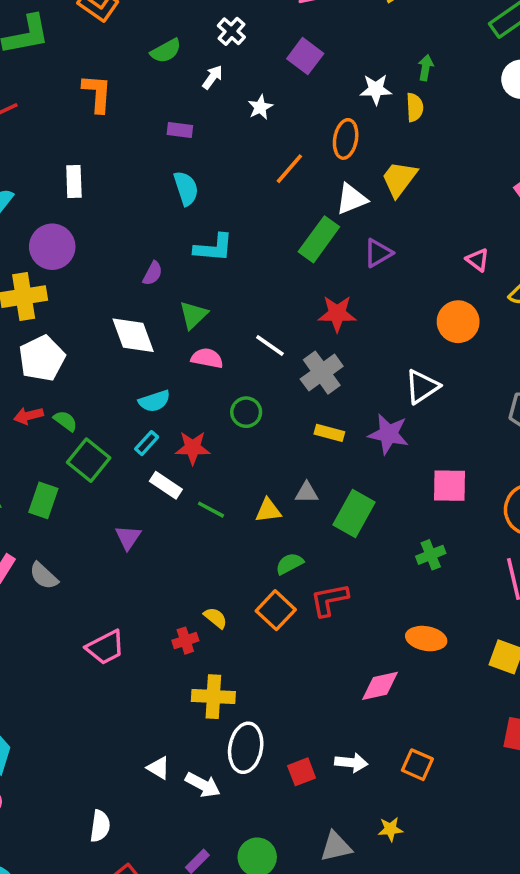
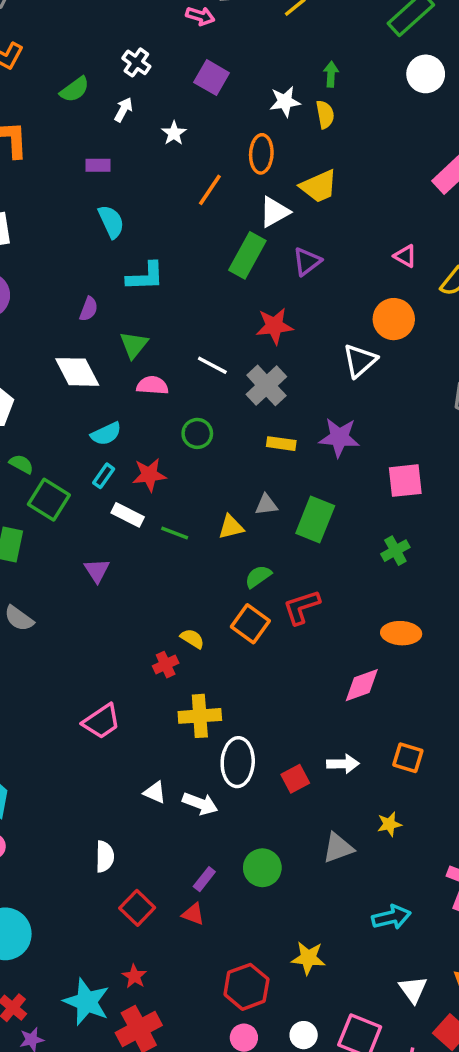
yellow trapezoid: (399, 179) -> (319, 186), turned -144
white triangle: (422, 387) -> (360, 361), moved
pink trapezoid: (105, 647) -> (102, 721), moved

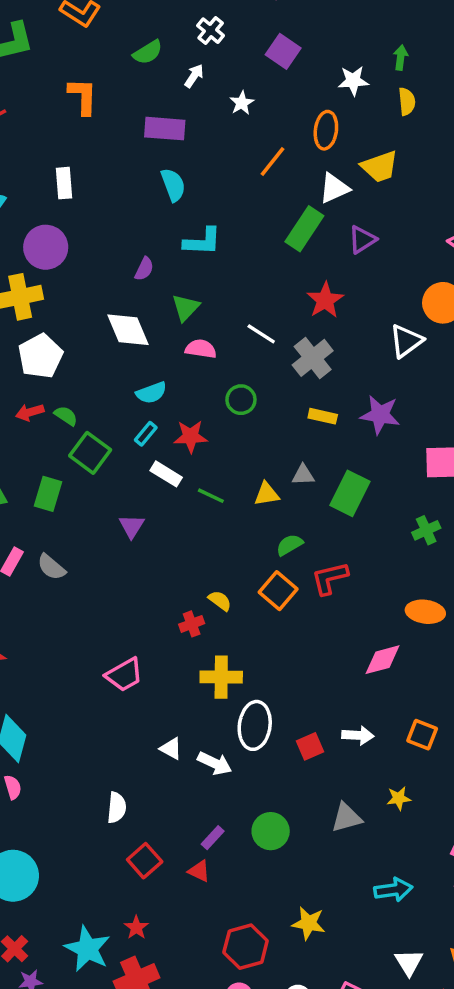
yellow semicircle: (325, 114) -> (407, 102), moved
purple rectangle: (98, 165) -> (165, 129), size x1.6
red star: (274, 326) -> (325, 300), turned -30

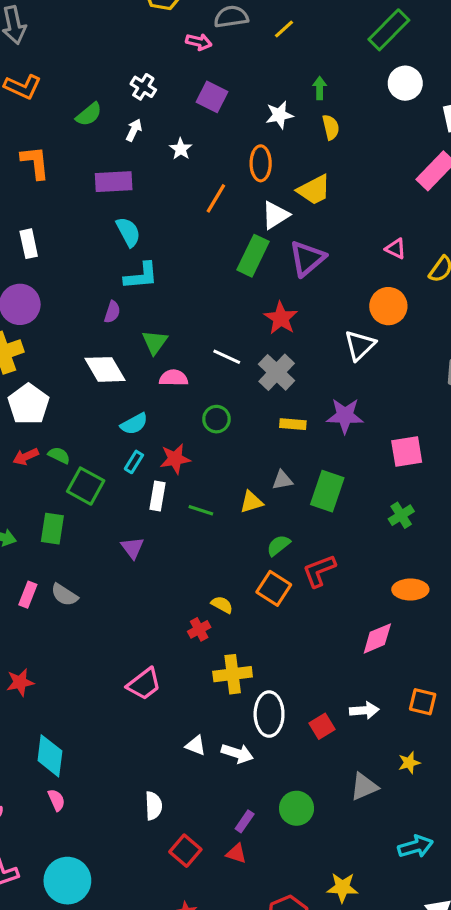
purple triangle: (362, 240) -> (307, 258), size x1.4
cyan L-shape: (202, 241) -> (141, 276), moved
white rectangle: (166, 474) -> (157, 496), turned 76

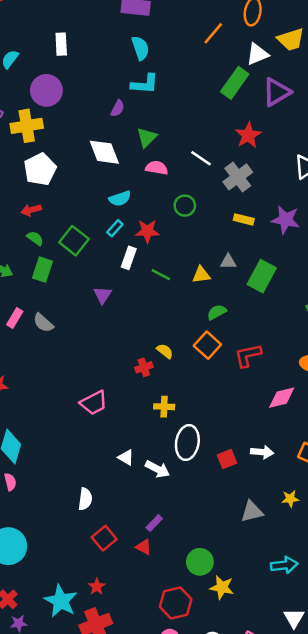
green semicircle: (59, 455) -> (35, 238), moved
red L-shape: (319, 571) -> (248, 355), moved
yellow cross: (233, 674) -> (164, 407), size x0.7
green circle: (297, 808) -> (200, 562), moved

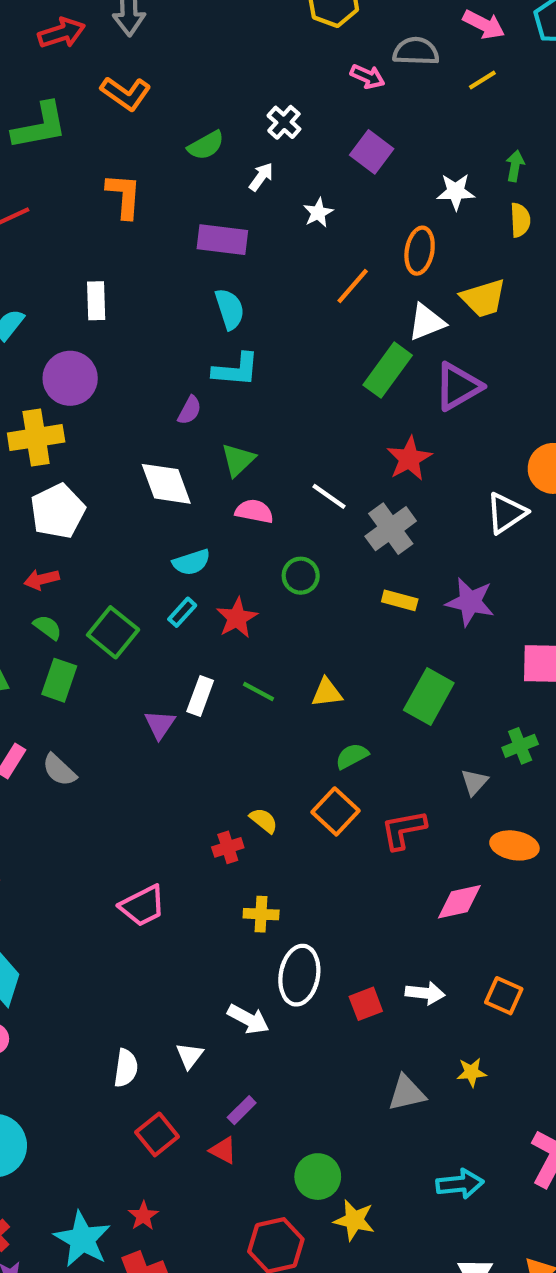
red star: (147, 231) -> (237, 618), turned -30
white rectangle: (129, 258) -> (200, 696), moved
gray triangle: (228, 262) -> (474, 782), moved, turned -48
white triangle: (126, 457) -> (190, 1056), moved, turned 36

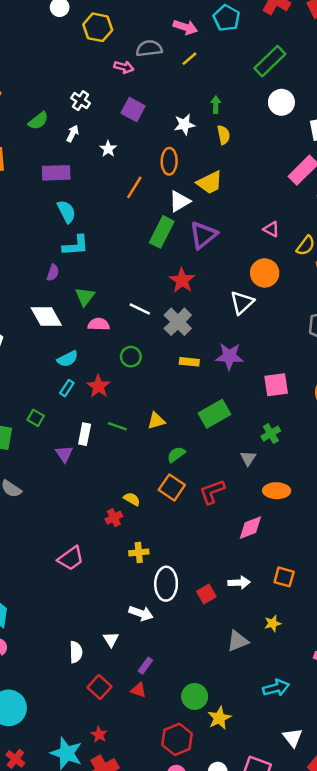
green square: (113, 632) -> (36, 418), moved, size x0.6
green rectangle: (429, 696) -> (215, 414), turned 40
yellow star: (354, 1220) -> (219, 718), turned -30

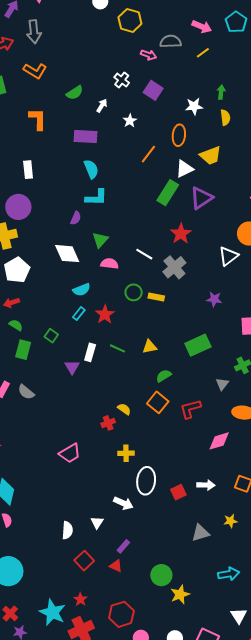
white cross: (81, 101) -> (122, 80), moved
purple star: (229, 356) -> (214, 299), size x0.7
yellow rectangle: (189, 362) -> (156, 297), moved
red hexagon: (177, 739) -> (121, 614), moved

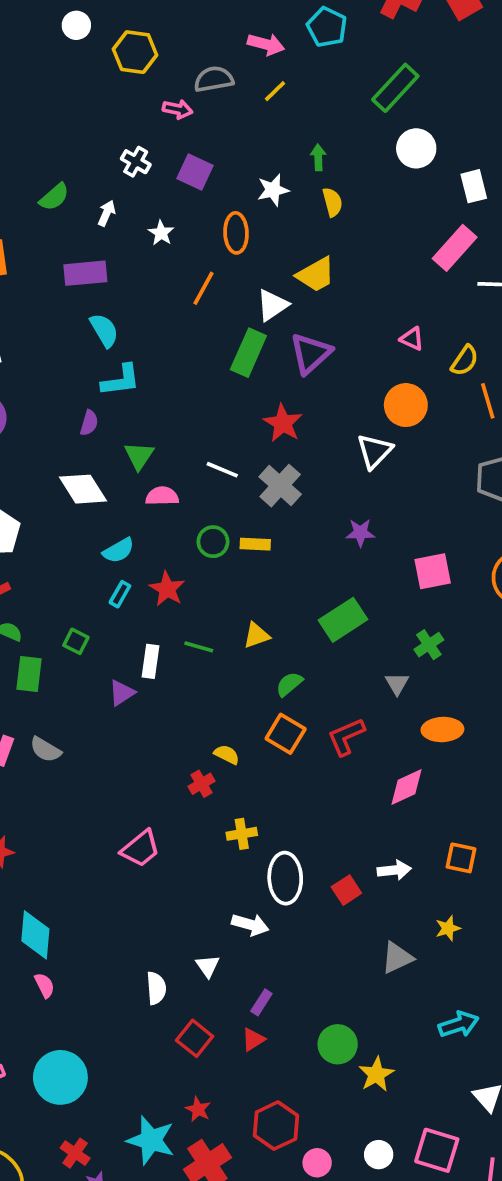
orange ellipse: (179, 135) -> (236, 233), moved
purple triangle: (72, 367) -> (122, 693), turned 35
red triangle: (116, 566) -> (253, 1039), turned -48

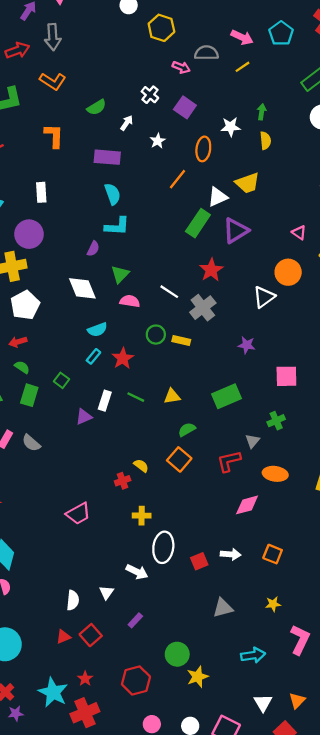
red L-shape: (346, 737) -> (229, 461), moved
yellow star: (448, 928) -> (273, 604), moved
red triangle: (253, 1039) -> (63, 637), moved
red hexagon: (276, 1126) -> (136, 681), moved

